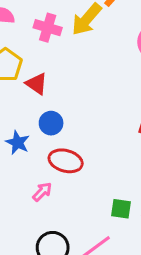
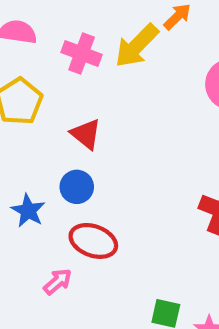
red triangle: (37, 84) -> (86, 134), moved

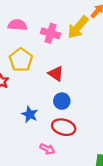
blue circle: (77, 187) -> (62, 101), moved
pink arrow: (58, 282) -> (47, 149), turned 72

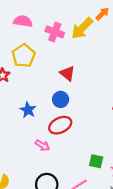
red triangle: (56, 74) -> (67, 73), moved
red ellipse: (64, 127) -> (60, 125), turned -45

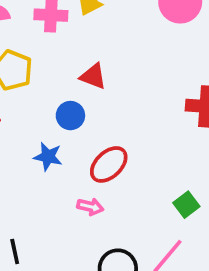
blue circle: (61, 99) -> (70, 116), moved
green square: (96, 161) -> (186, 205), turned -32

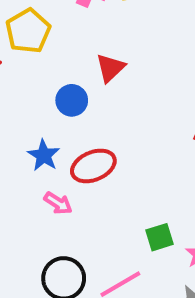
red triangle: (93, 76) -> (110, 68), turned 36
blue star: (48, 157) -> (44, 155), moved

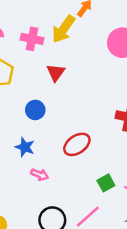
red triangle: (110, 68) -> (56, 73), moved
red ellipse: (93, 166) -> (77, 144), moved

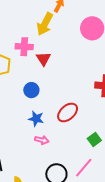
pink cross: (32, 39) -> (24, 47), moved
blue star: (25, 147) -> (36, 119), moved

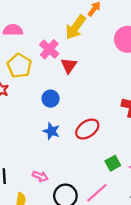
pink cross: (24, 47) -> (49, 49), turned 30
pink arrow: (42, 140) -> (40, 176), moved

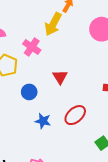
red triangle: (69, 66) -> (60, 77), moved
blue circle: (51, 99) -> (29, 92), moved

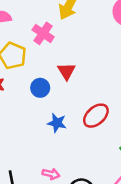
red triangle: (60, 77) -> (66, 71), moved

